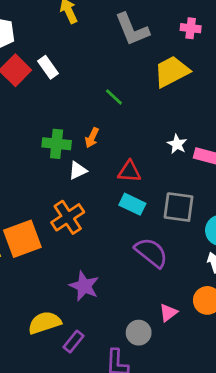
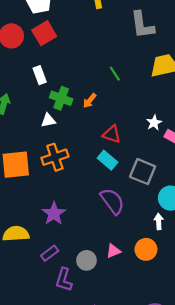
white rectangle: (48, 67) -> (40, 75), moved
white triangle: (78, 171) -> (48, 120), moved
purple rectangle: (73, 342) -> (50, 253), moved

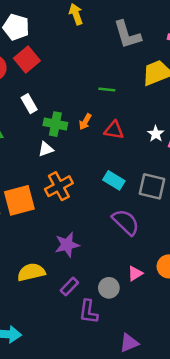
green line: (115, 74) -> (107, 89), turned -42
red triangle: (112, 134) -> (114, 130), moved
purple star: (54, 214) -> (67, 245), turned 30

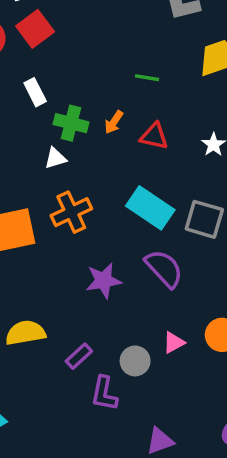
cyan rectangle: (114, 180) -> (150, 208), size x1.5
purple star: (67, 245) -> (104, 281), moved

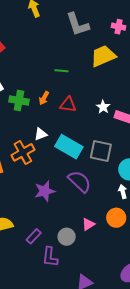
white triangle: (55, 158) -> (41, 134), moved

